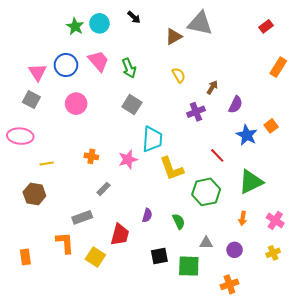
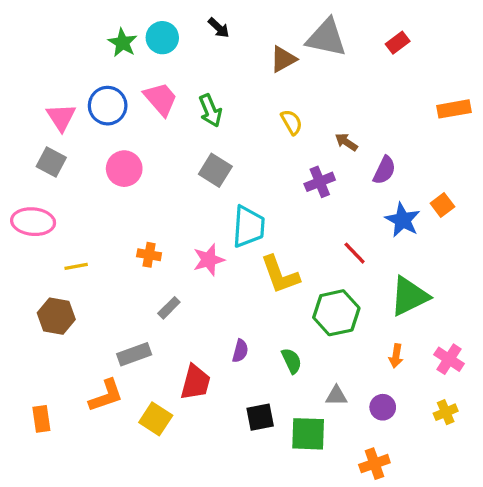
red rectangle: (266, 26) -> (398, 43), moved
orange rectangle: (278, 67) -> (454, 109), turned 48
brown arrow: (212, 87) -> (346, 142), turned -88
orange L-shape: (65, 243) -> (106, 396), turned 75

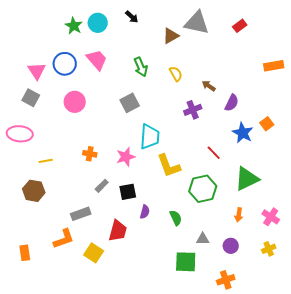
green arrow: (210, 111) -> (141, 67), moved
gray square: (215, 170) -> (130, 103), turned 30
black square: (260, 417) -> (128, 192), moved

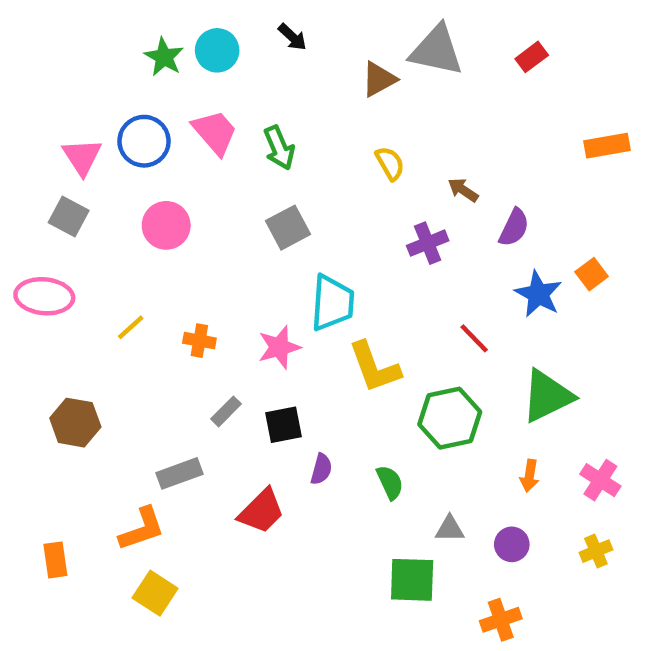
green arrow: (141, 67) -> (279, 148), moved
yellow line: (46, 161) -> (131, 327), moved, turned -32
red trapezoid: (118, 231) -> (261, 511), turned 30
yellow square: (94, 253) -> (155, 593), moved

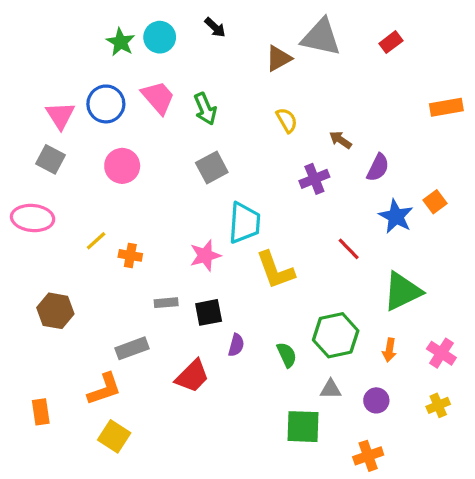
orange cross: (199, 341) -> (130, 255), moved
gray rectangle: (226, 411) -> (166, 303), turned 40
green hexagon: (450, 418) -> (336, 335), moved

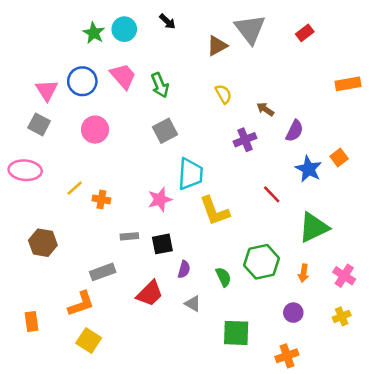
gray triangle: (321, 37) -> (250, 29), turned 40
gray triangle: (331, 389) -> (193, 304), moved, turned 30

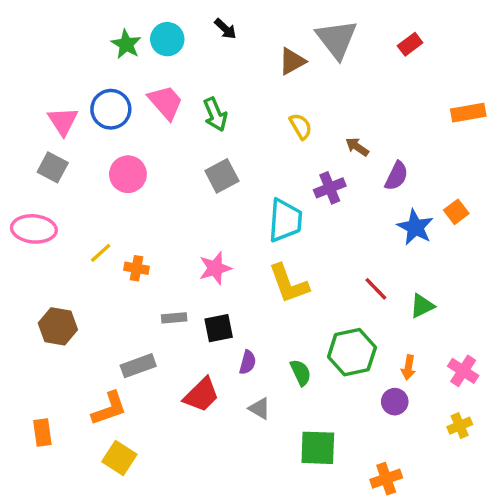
cyan trapezoid: (190, 174) -> (285, 220), moved
red line: (272, 194) -> (376, 289), moved
green triangle: (314, 227) -> (422, 306), size x0.6
purple circle: (293, 313) -> (395, 402), moved

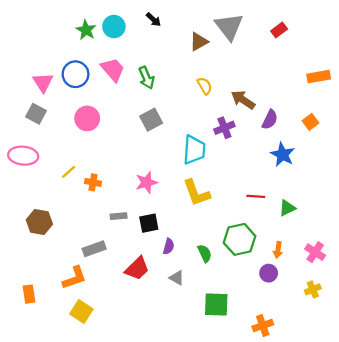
brown arrow: (357, 147) -> (243, 100), size x1.5
orange square: (456, 212) -> (310, 122), moved
red line: (376, 289) -> (256, 196), turned -42

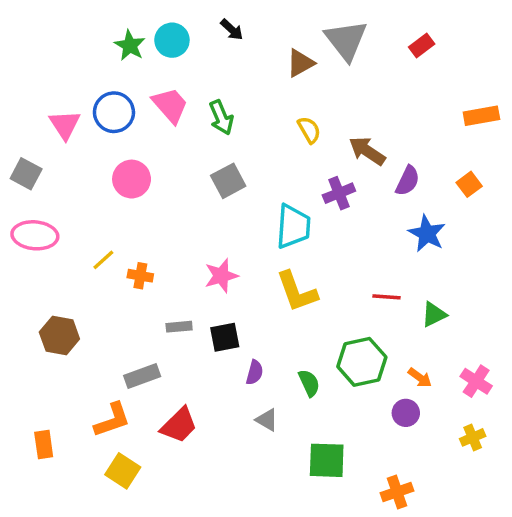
gray square: (36, 114) -> (26, 174), moved
orange arrow: (278, 250) -> (420, 378), turned -63
red trapezoid: (137, 268) -> (179, 425), moved

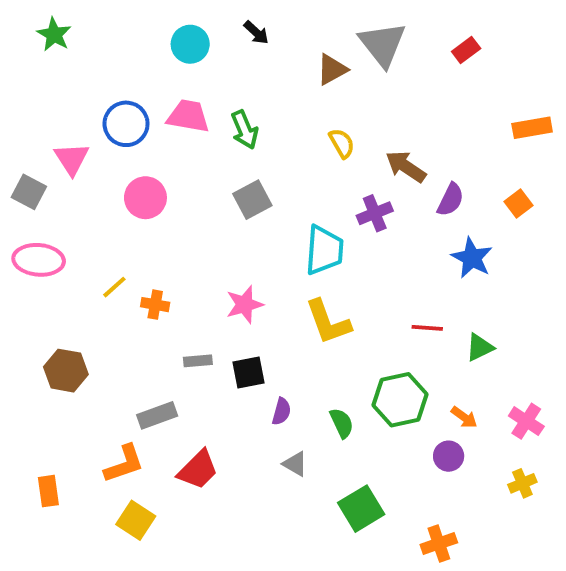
green star: (130, 45) -> (54, 34), moved
pink trapezoid: (170, 105) -> (188, 116), turned -39
pink triangle: (65, 125) -> (72, 159), moved
green square: (327, 460) -> (361, 509), turned -33

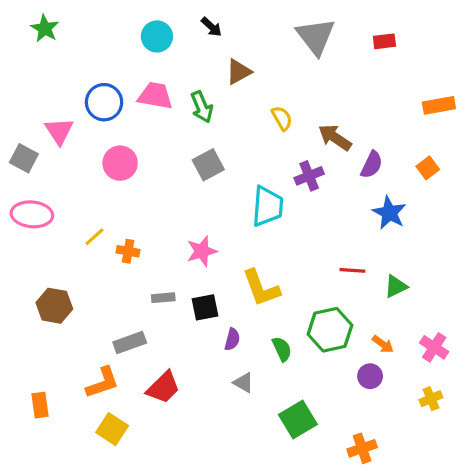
red rectangle: (466, 50) -> (384, 41), turned 30
brown triangle: (332, 69) -> (239, 72), moved
yellow L-shape: (328, 322) -> (261, 288), moved

